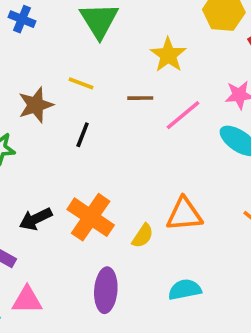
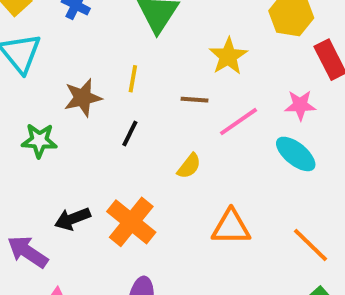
yellow line: (81, 83) -> (133, 79), turned 75
yellow semicircle: (143, 236) -> (189, 166), moved

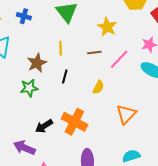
green star: (39, 141) -> (29, 88), moved
orange triangle: (231, 227) -> (126, 114), turned -35

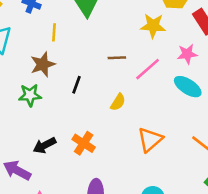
yellow star: (107, 27) -> (153, 26), moved, turned -30
yellow line: (61, 48) -> (54, 32), moved
orange cross: (74, 122) -> (84, 143), size x0.7

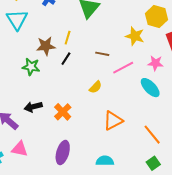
yellow line: (54, 32) -> (68, 38), moved
black line: (77, 85) -> (66, 59), moved

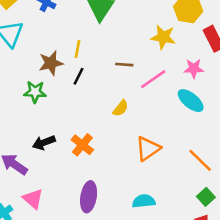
pink triangle: (20, 149) -> (33, 199), turned 36

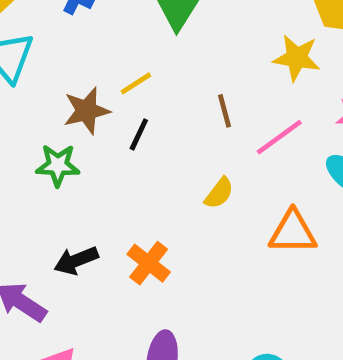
yellow line: (77, 49) -> (136, 83), turned 48
brown line: (124, 65) -> (224, 111), turned 72
orange triangle: (148, 148) -> (293, 232), moved, turned 36

